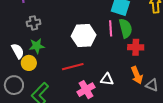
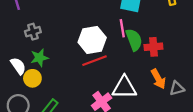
green semicircle: (126, 28) -> (134, 40), moved
red line: (73, 67) -> (94, 61), moved
white triangle: (107, 79) -> (124, 87), size x1.6
gray triangle: (152, 85) -> (177, 88), turned -32

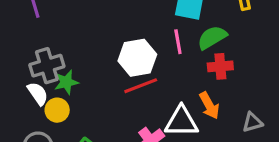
gray cross: (33, 32) -> (47, 66), moved, size x1.5
green semicircle: (134, 40) -> (212, 37), moved, turned -100
orange arrow: (158, 79) -> (209, 106), moved

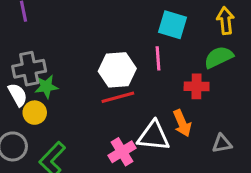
green semicircle: (212, 37) -> (219, 57), moved

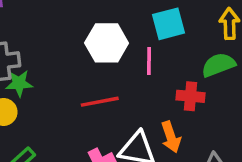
cyan square: (172, 25) -> (168, 24), turned -36
white hexagon: (117, 70) -> (107, 43), moved

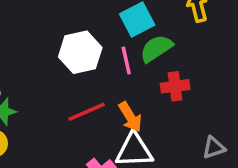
green semicircle: (218, 65) -> (156, 48), moved
orange arrow: (171, 137) -> (130, 117), moved

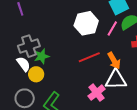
pink line: (126, 61) -> (112, 28), turned 42

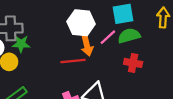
orange arrow: (114, 61) -> (87, 46), moved

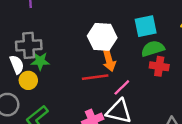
pink line: (108, 37) -> (122, 87), moved
red cross: (133, 63) -> (159, 66), moved

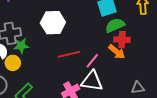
white hexagon: (102, 37) -> (53, 23), moved
orange arrow: (109, 61) -> (117, 52), moved, turned -30

